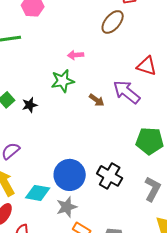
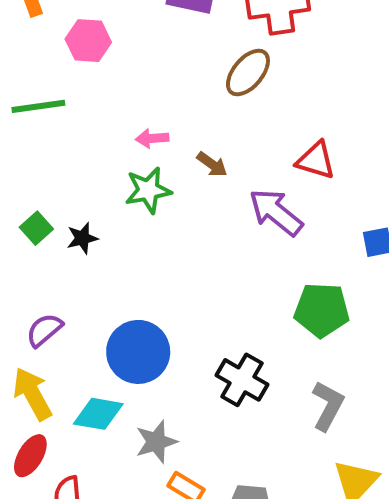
pink arrow: (76, 55) -> (152, 138), moved
brown arrow: (97, 100) -> (212, 164), moved
blue circle: (70, 175) -> (138, 352), moved

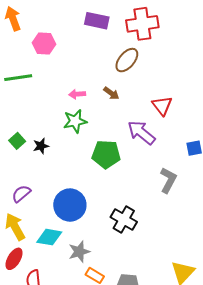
red triangle: (316, 160) -> (162, 106), turned 35
brown arrow: (212, 164) -> (111, 93), moved
green pentagon: (322, 310) -> (106, 154), moved
gray L-shape: (328, 406) -> (168, 180), moved

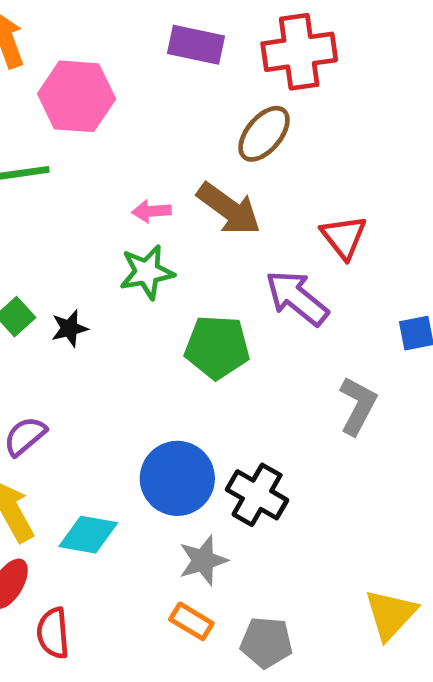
pink hexagon: (44, 43) -> (77, 96), size x1.4
brown arrow: (111, 93) -> (229, 209), size x1.8
blue circle: (70, 205) -> (177, 478), moved
gray star: (79, 252) -> (203, 560), moved

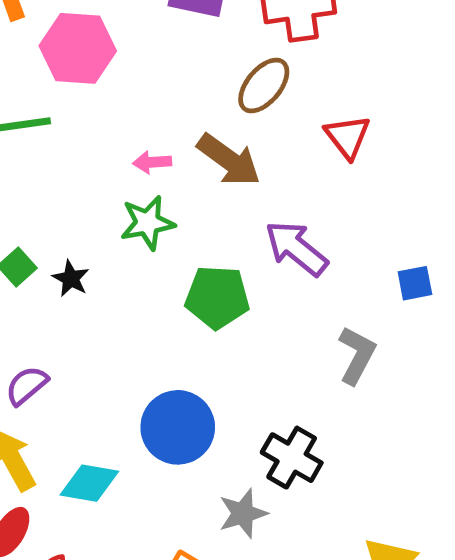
red triangle: (344, 237) -> (347, 137), moved
black star: (69, 328) -> (71, 279), turned -30
black cross: (257, 495) -> (292, 458), moved
gray star: (203, 560) -> (243, 513), moved

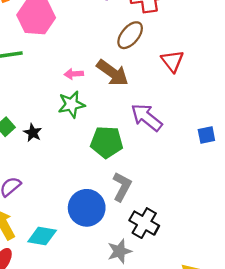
gray L-shape: (357, 355) -> (122, 187), moved

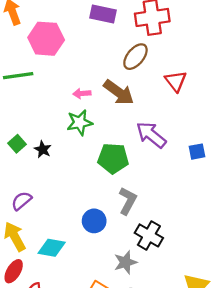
blue square: (206, 135) -> (197, 152), moved
blue circle: (87, 208) -> (94, 221), size x0.7

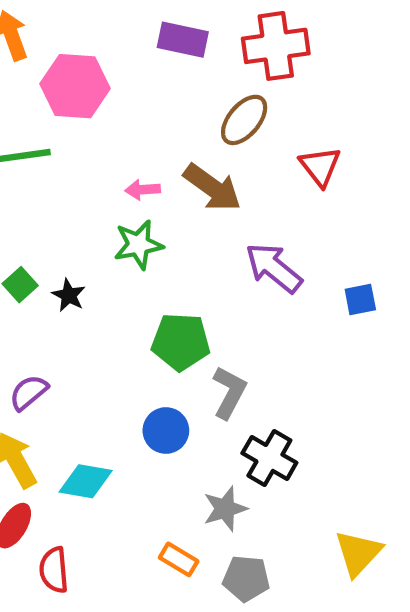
green pentagon: (113, 158) -> (181, 342), moved

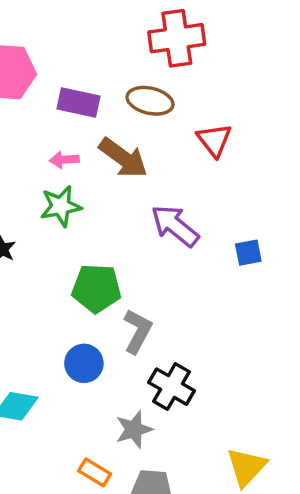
purple rectangle: (183, 40) -> (79, 103), moved
brown ellipse: (244, 120) -> (150, 101), turned 63

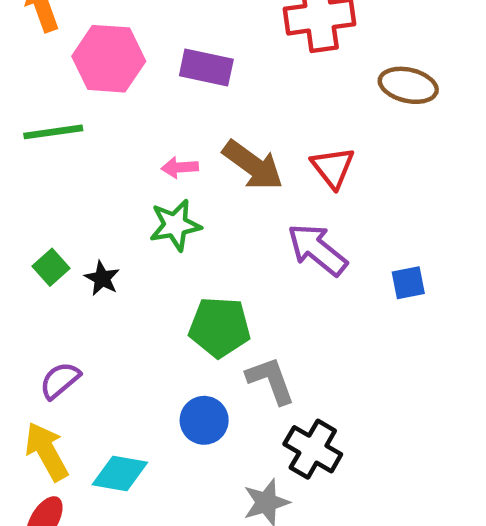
brown ellipse: (150, 101) -> (408, 85), moved
purple rectangle: (79, 103) -> (206, 68), moved
red triangle: (214, 140) -> (333, 167), moved
gray L-shape: (138, 331) -> (271, 380), turned -48

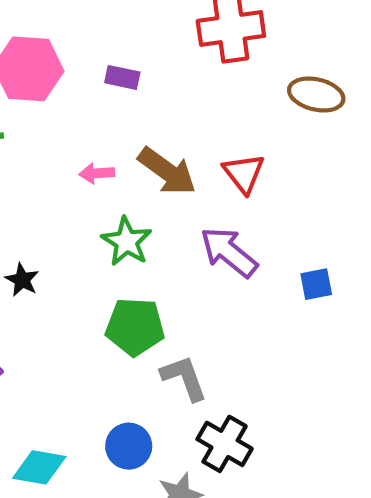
purple rectangle: (206, 68) -> (122, 77), size x0.7
green star: (175, 225) -> (127, 242), moved, turned -30
blue circle: (204, 420) -> (129, 446), moved

